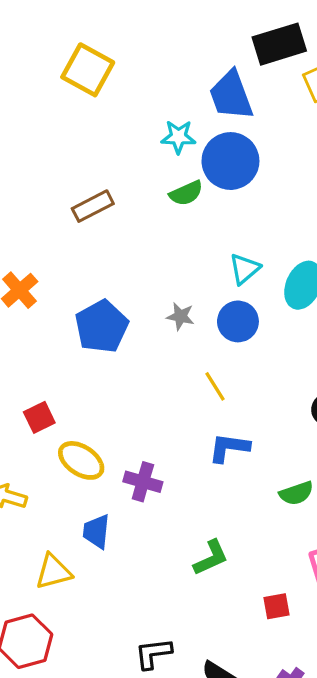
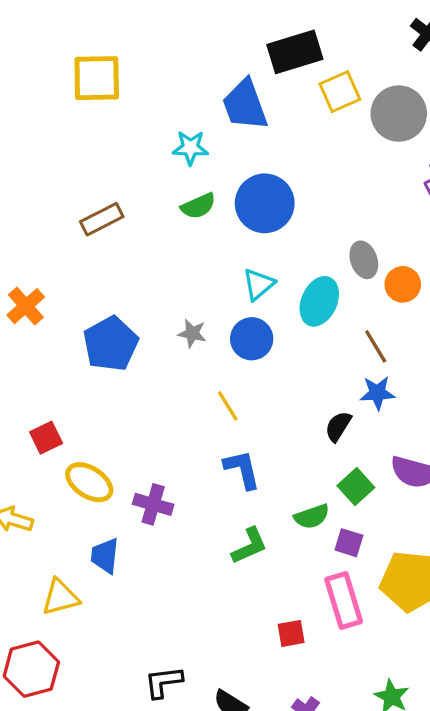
yellow square: (88, 70) -> (97, 78), turned -30
blue circle: (230, 161) -> (265, 203), moved
blue L-shape: (229, 448) -> (242, 469), turned 69
green L-shape: (211, 558) -> (249, 546), moved

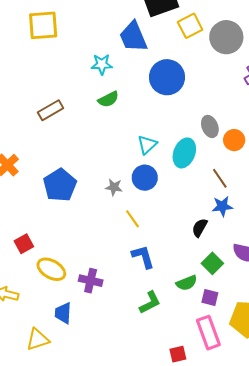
blue circle: (265, 203) -> (167, 77), moved
gray star: (192, 333) -> (114, 187), moved

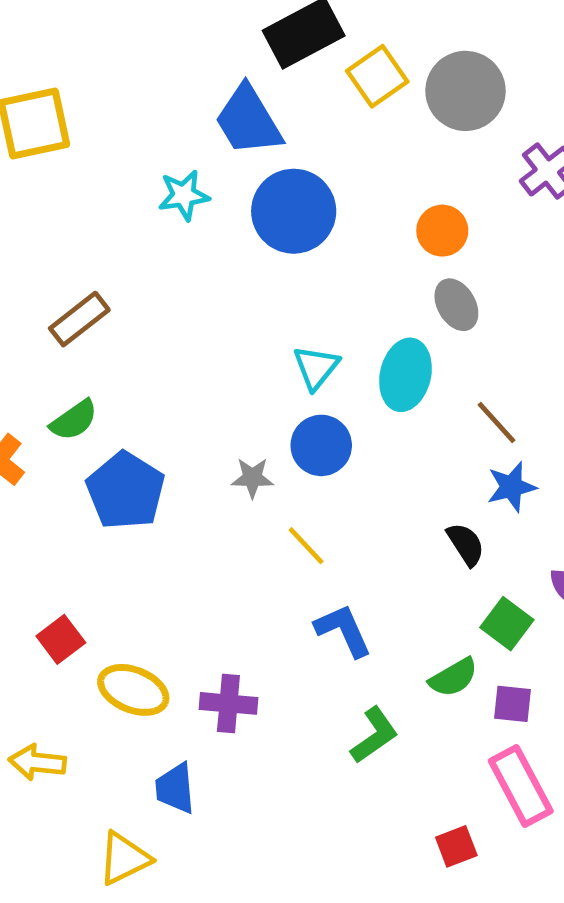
blue circle: (167, 77) -> (294, 211), moved
green semicircle: (108, 99) -> (74, 420), moved
orange circle: (234, 140) -> (442, 231), moved
black semicircle: (200, 228) -> (466, 544), turned 126

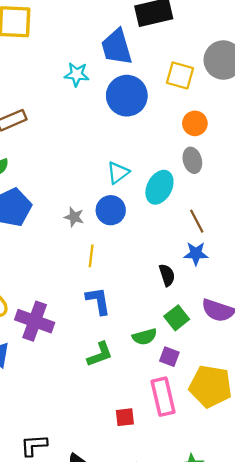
yellow square: (377, 76) -> (180, 75), moved, turned 36
yellow line: (306, 546) -> (91, 256), turned 35
purple cross: (228, 703) -> (35, 321), size x1.4

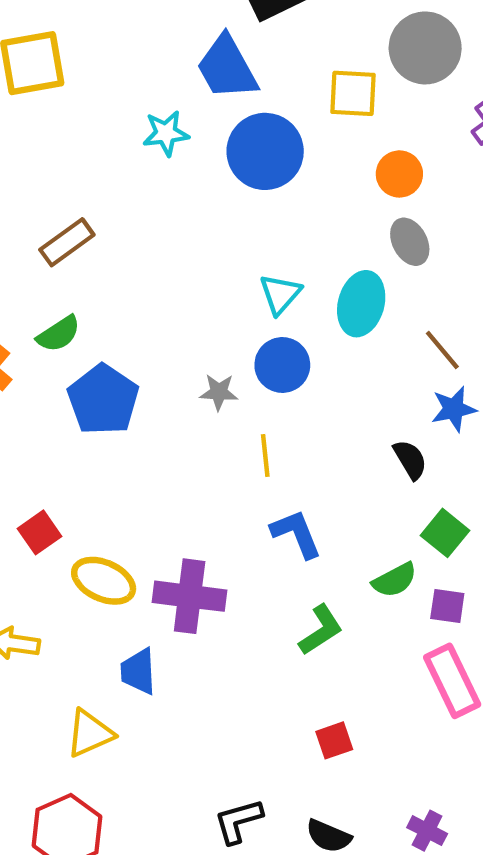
red square: (125, 417) -> (334, 740), moved

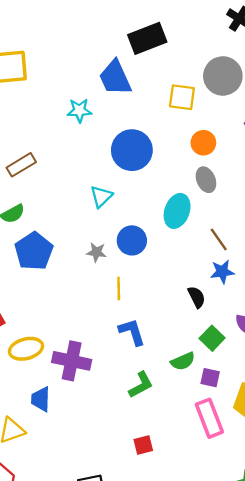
blue circle: (265, 151) -> (132, 150), moved
cyan triangle: (280, 294) -> (101, 196), moved
yellow ellipse: (104, 581) -> (26, 349), turned -44

